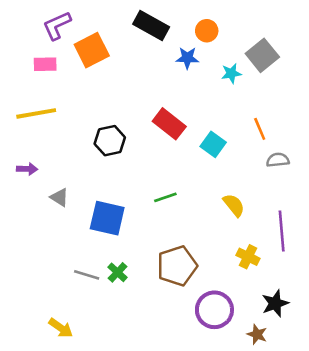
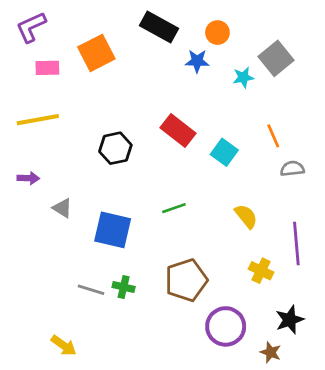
purple L-shape: (57, 26) -> (31, 27), moved
green cross: (118, 272) -> (124, 287), turned -30

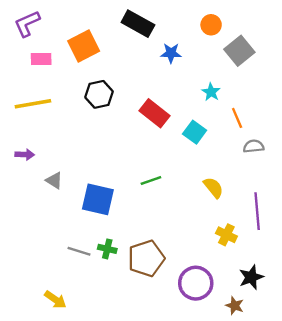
orange circle: (217, 33) -> (211, 25), moved
cyan star: (243, 77) -> (211, 92), moved, turned -30
black hexagon: (115, 148) -> (99, 94), moved
brown pentagon: (186, 280) -> (146, 258), moved

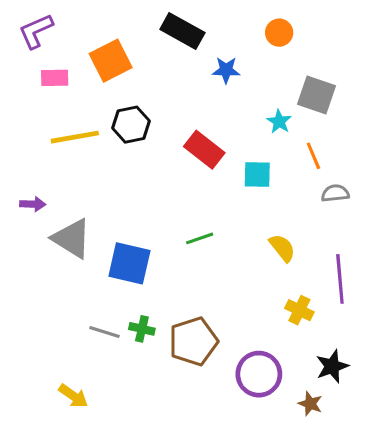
gray square: (239, 51) -> (317, 95), moved, turned -32
yellow line: (33, 104) -> (75, 137), moved
cyan square: (195, 132) -> (257, 174), turned -35
gray triangle: (54, 180) -> (72, 238), size x1.8

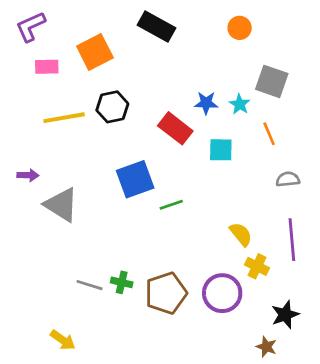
blue star: (226, 70) -> (206, 103), moved
gray semicircle: (335, 193) -> (288, 179), moved
yellow semicircle: (282, 248) -> (241, 234), moved
blue square: (129, 263) -> (135, 179), moved, turned -33
purple circle: (259, 374) -> (222, 293), moved

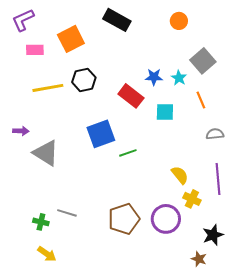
gray square: (272, 81) -> (203, 61), turned 30
green cross: (122, 282) -> (41, 222), moved

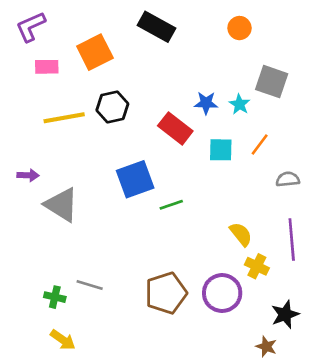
gray square: (203, 61) -> (272, 82), turned -30
orange line: (201, 100) -> (260, 144), moved, turned 60

